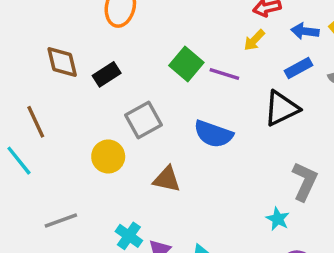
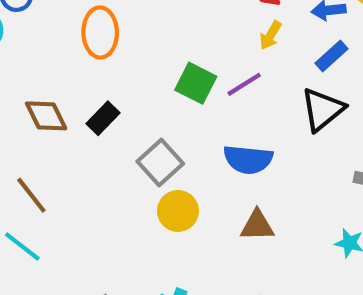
purple line: (224, 74) -> (244, 84), turned -36
yellow circle: (108, 157) -> (178, 211), moved
brown triangle: (167, 179) -> (257, 226), moved

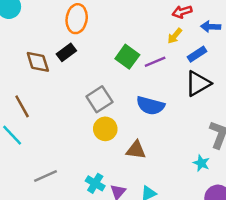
blue rectangle: (331, 56) -> (197, 54), moved
black rectangle: (103, 118) -> (66, 52), moved
brown triangle: (257, 226) -> (136, 150), moved

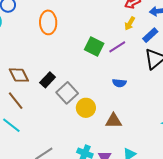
black rectangle: (66, 52) -> (48, 80), moved
brown diamond: (38, 62) -> (19, 75), moved
gray square: (99, 99) -> (67, 93), moved
blue semicircle: (150, 106) -> (119, 83), size x0.6

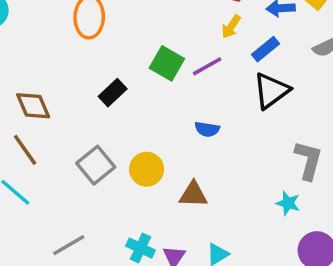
black rectangle: (48, 80) -> (113, 93), moved
gray square: (67, 93) -> (96, 165), moved

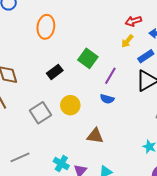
purple line: (207, 66) -> (110, 76), moved, turned -36
yellow circle: (147, 169) -> (70, 105), moved

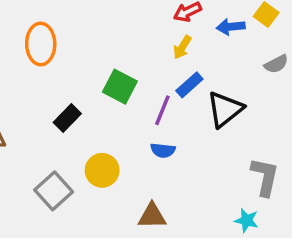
blue rectangle: (146, 56) -> (189, 85), moved

